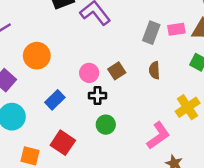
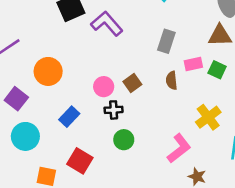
pink rectangle: (176, 29) -> (193, 64), moved

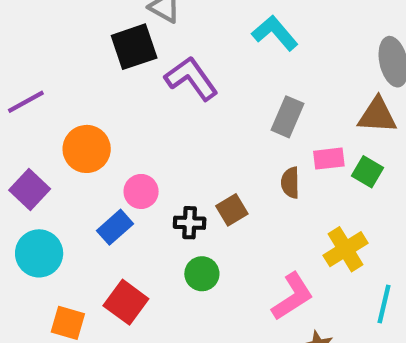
brown square: (132, 83) -> (232, 210), moved
pink circle: (104, 87) -> (141, 191), moved

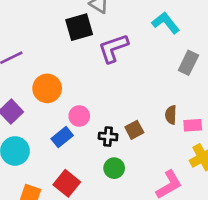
purple L-shape: (191, 78) -> (113, 48), turned -76
gray rectangle: (288, 117) -> (188, 63), moved
pink rectangle: (329, 159) -> (193, 125), moved

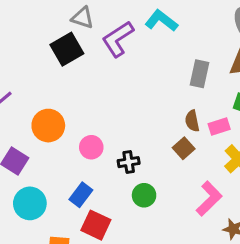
purple L-shape: (113, 48) -> (118, 39), moved
gray rectangle: (188, 63) -> (199, 74), moved
brown square: (134, 130) -> (184, 148), moved
blue rectangle: (62, 137) -> (81, 195), moved

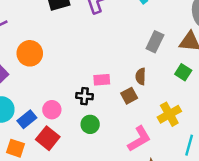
pink rectangle: (219, 126) -> (102, 80), moved
pink circle: (91, 147) -> (52, 110), moved
blue rectangle: (81, 195) -> (27, 119), moved

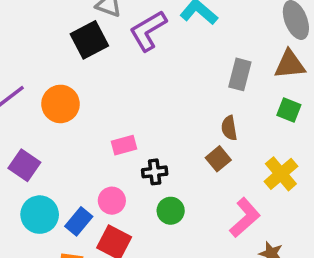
orange circle: (30, 53) -> (61, 104), moved
pink rectangle: (102, 80) -> (124, 145), moved

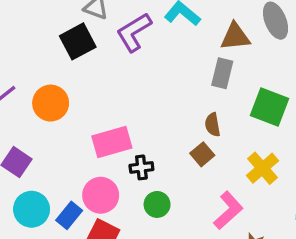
brown triangle: (290, 64) -> (235, 37), moved
green square: (289, 110) -> (269, 107), size x1.6
pink rectangle: (124, 145) -> (112, 142), size x1.6
pink circle: (112, 201) -> (101, 195), size x1.4

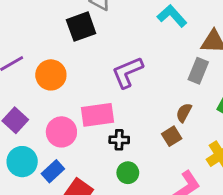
purple L-shape: (134, 32) -> (127, 72), moved
brown semicircle: (213, 125) -> (184, 113), turned 30
pink circle: (101, 195) -> (61, 132), moved

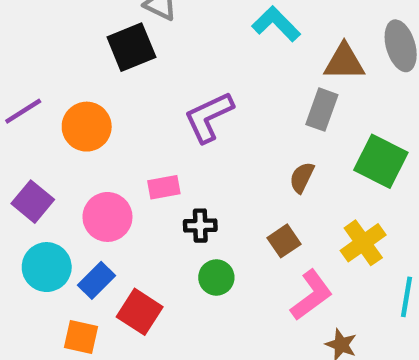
pink rectangle: (97, 115) -> (164, 187), size x0.6
brown square: (172, 136) -> (284, 241), moved

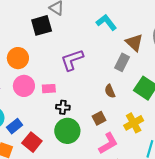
brown triangle: (344, 62) -> (134, 43), turned 36
brown semicircle: (302, 178) -> (110, 91), turned -56
pink circle: (107, 217) -> (24, 86), moved
green circle: (216, 277) -> (67, 131), size x1.6

